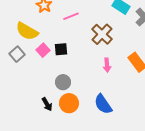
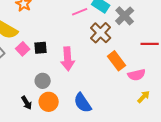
pink line: (71, 16) -> (80, 12), moved
brown cross: (102, 34) -> (101, 33), moved
pink arrow: (107, 65) -> (68, 59), moved, size x1.6

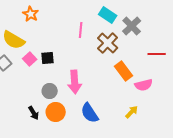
pink line: (80, 12) -> (81, 30), moved, turned -63
pink arrow: (68, 59) -> (75, 82), moved
yellow arrow: (144, 97) -> (132, 112), moved

